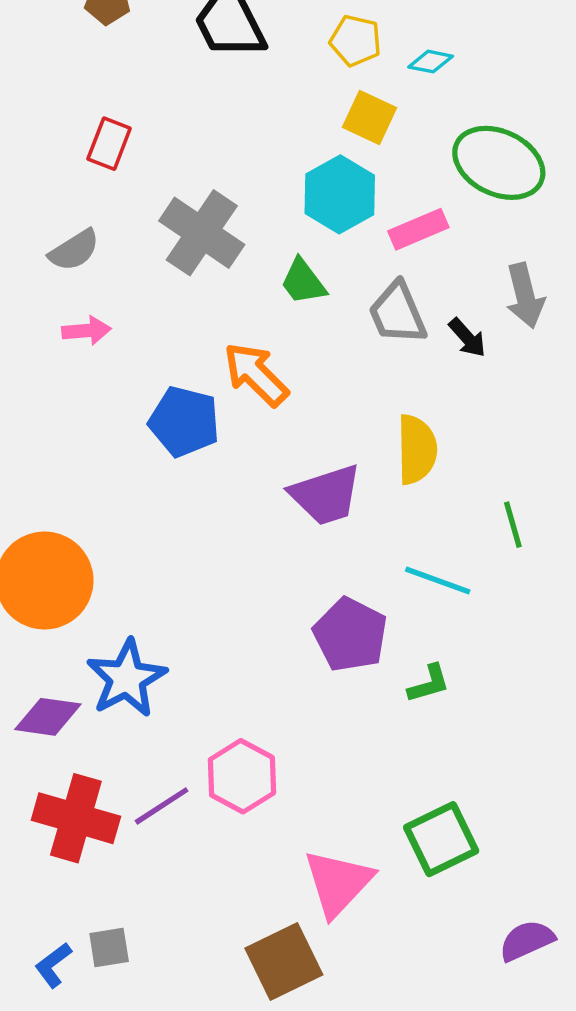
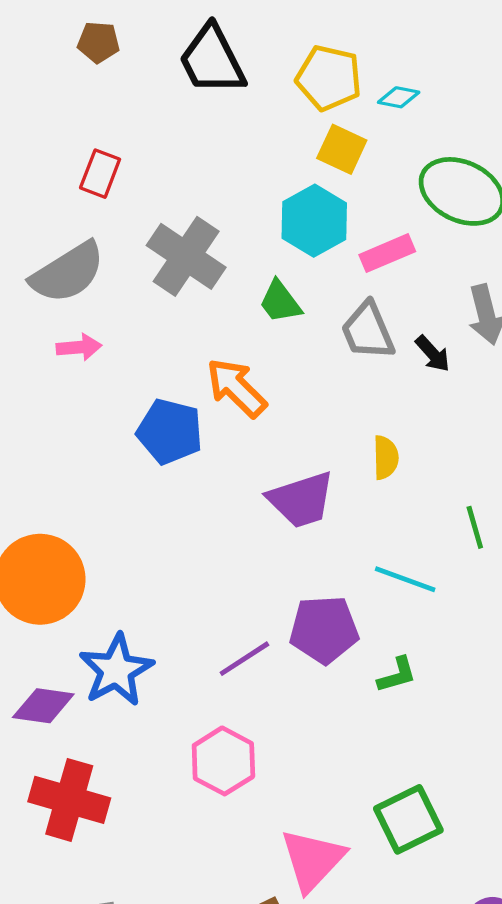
yellow pentagon: (356, 41) -> (329, 78), size x1.4
gray semicircle: (74, 250) -> (68, 273), size x1.6
yellow semicircle: (417, 449) -> (386, 458), size x0.7
purple pentagon: (350, 635) -> (324, 630), turned -30
purple line: (162, 806) -> (244, 659), moved

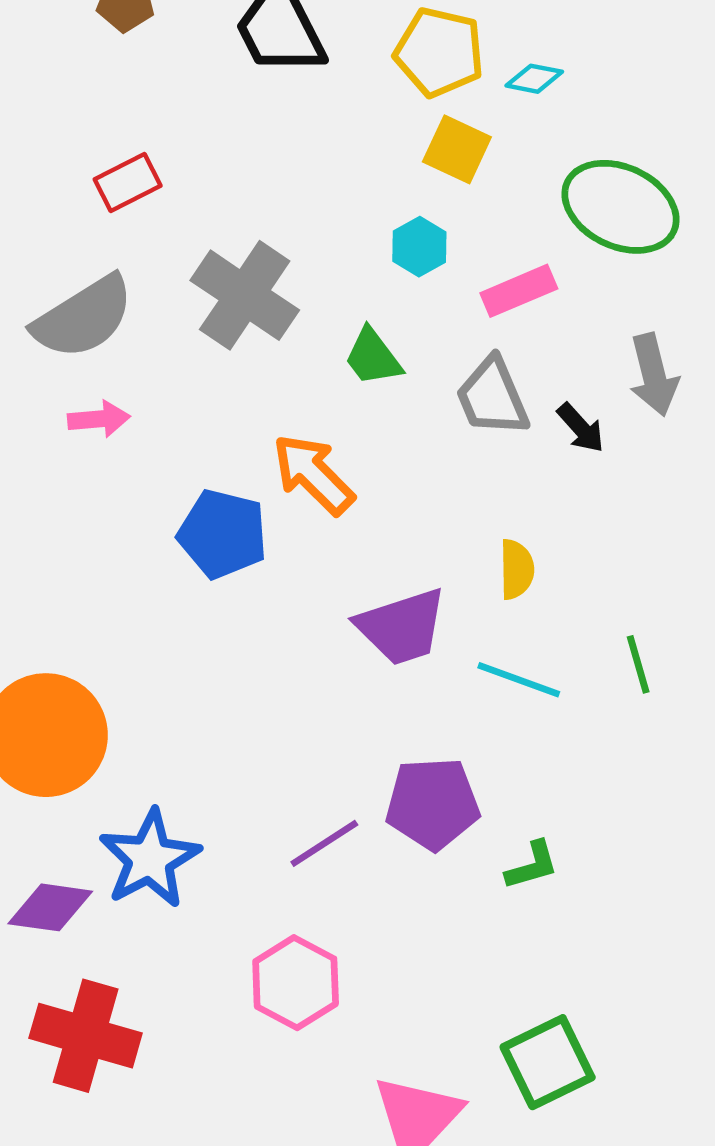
red rectangle: (100, 174) -> (128, 183), turned 42
cyan hexagon: (314, 221) -> (419, 247), size x0.6
cyan line: (405, 579) -> (519, 680), moved

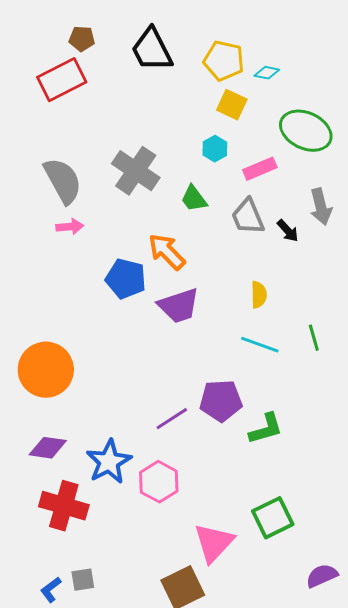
red rectangle: (128, 183) -> (62, 80), moved, size x1.6
gray semicircle: (83, 317) -> (63, 181), turned -87
purple trapezoid: (402, 627) -> (179, 306), moved
blue star: (150, 859) -> (109, 462), moved
green L-shape: (532, 865) -> (266, 429), size x1.4

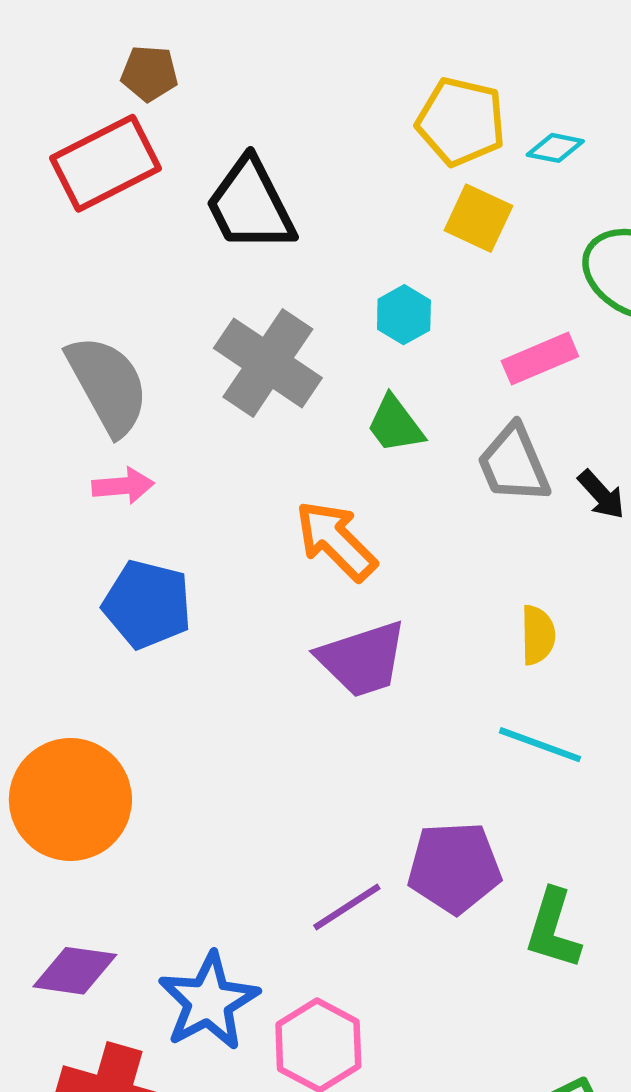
black trapezoid: (152, 50) -> (250, 205), moved
cyan hexagon: (215, 149) -> (404, 315), moved
blue pentagon: (126, 279) -> (147, 604), moved
green L-shape: (266, 429) -> (553, 929), turned 123

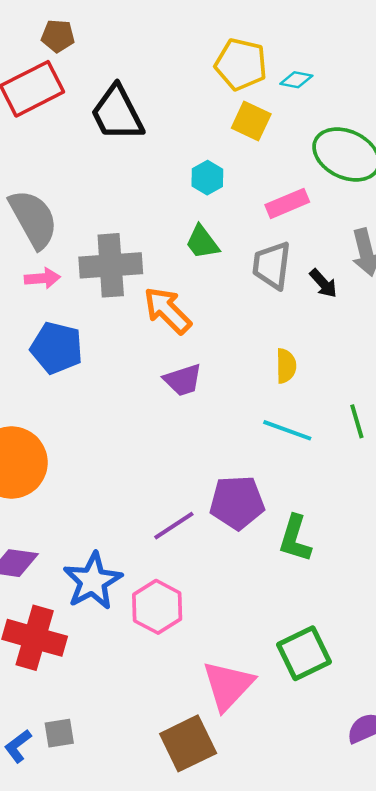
gray cross: (268, 363) -> (111, 265), moved, turned -38
gray trapezoid: (514, 464) -> (272, 265), turned 30
purple trapezoid: (362, 659) -> (183, 380), size x0.7

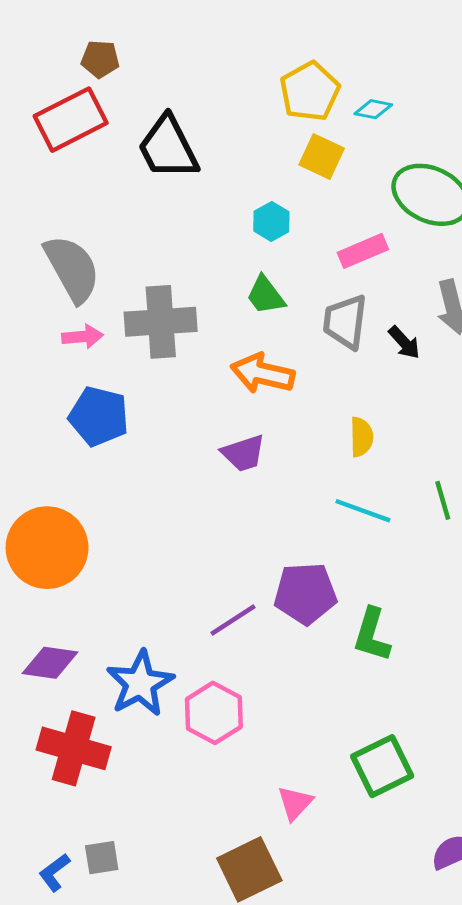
yellow pentagon: (241, 64) -> (310, 92), turned 30
orange arrow: (167, 310) -> (263, 373), moved, turned -32
pink triangle: (228, 685) -> (295, 803), size x0.6

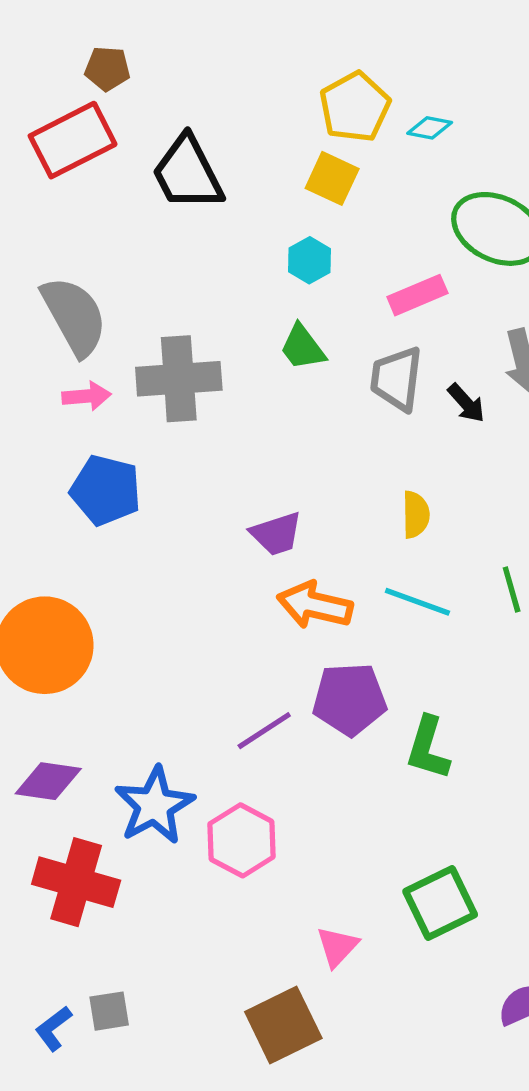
yellow square: (322, 156) -> (332, 178), moved
orange arrow: (263, 373) -> (315, 605), moved

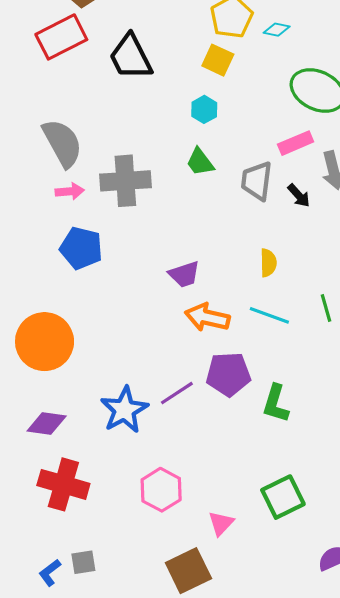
pink rectangle: (417, 295) -> (296, 143), moved
blue star: (154, 805) -> (124, 410), moved
pink hexagon: (242, 840) -> (161, 490), moved

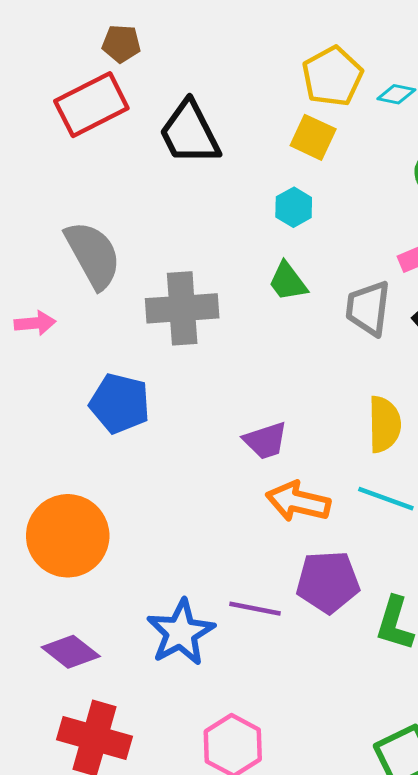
pink arrow: (70, 191) -> (35, 323), moved
yellow semicircle: (268, 263) -> (384, 424), size x1.4
purple line: (177, 393) -> (255, 609), turned 44
purple diamond: (47, 424) -> (71, 652), turned 30

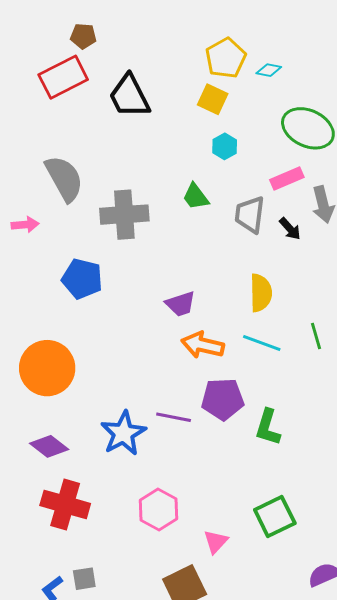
cyan hexagon: (294, 207) -> (225, 146), moved

